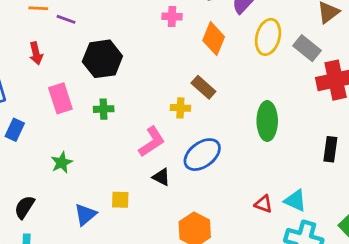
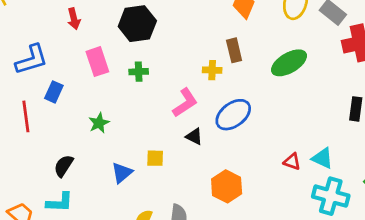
brown rectangle: (203, 87) -> (234, 50), turned 35
green ellipse: (267, 121) -> (289, 63), moved, turned 60

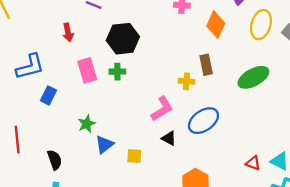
green cross: (139, 72) -> (117, 72), moved
red line: (26, 116) -> (17, 140), moved
black semicircle: (64, 166) -> (55, 160), turned 126
blue triangle: (122, 173) -> (104, 144), moved

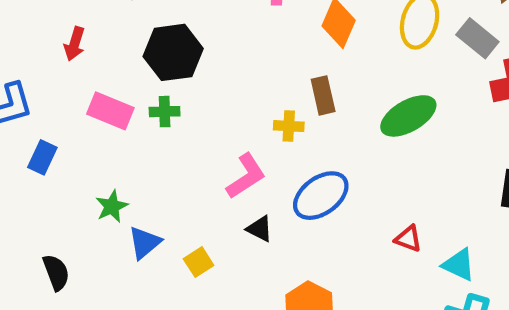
red arrow: (68, 32) -> (74, 44), turned 30
pink rectangle: (87, 70) -> (110, 111), turned -50
yellow square: (134, 156) -> (199, 262), turned -35
red triangle: (253, 163) -> (408, 239), moved

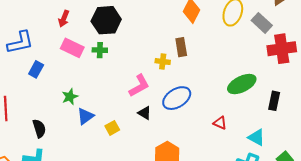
red arrow: (74, 44) -> (64, 19), moved
green ellipse: (408, 116) -> (242, 84), moved
cyan triangle: (459, 265) -> (256, 137), moved

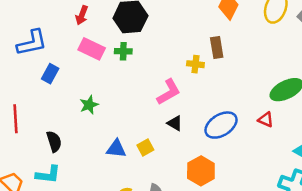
blue ellipse: (177, 98) -> (221, 125), moved
blue triangle: (85, 116) -> (116, 149), moved, turned 42
red triangle: (220, 123) -> (266, 120), moved
yellow square: (112, 128) -> (145, 148), moved

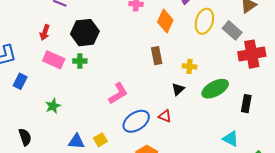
yellow cross: (195, 64) -> (189, 66), moved
red triangle: (266, 120) -> (165, 116), moved
black triangle: (175, 123) -> (178, 89), moved, turned 48
blue ellipse: (221, 125) -> (136, 121), moved

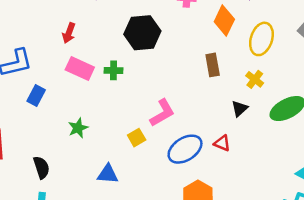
yellow ellipse: (204, 21) -> (261, 39), moved
black hexagon: (85, 33) -> (142, 33), moved
yellow cross: (189, 66) -> (255, 79), turned 32
yellow square: (100, 140) -> (137, 138), moved

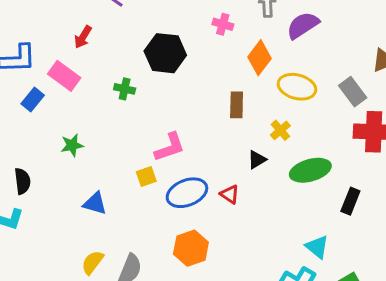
yellow ellipse: (261, 39) -> (297, 87), turned 76
pink rectangle: (80, 68) -> (64, 76), moved
yellow square: (137, 138) -> (146, 177), moved

